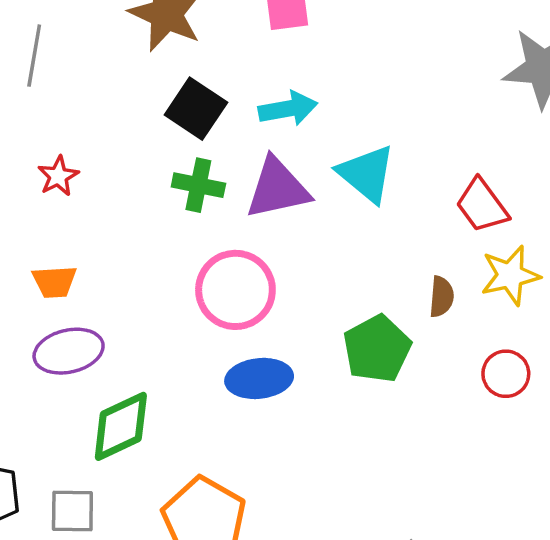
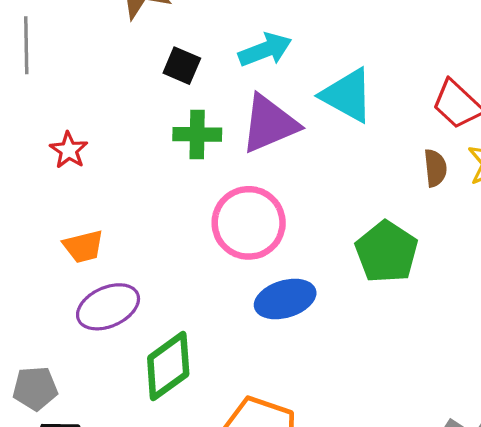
black square: (196, 109) -> (182, 66), size x0.7
brown semicircle: (442, 297) -> (435, 168), moved

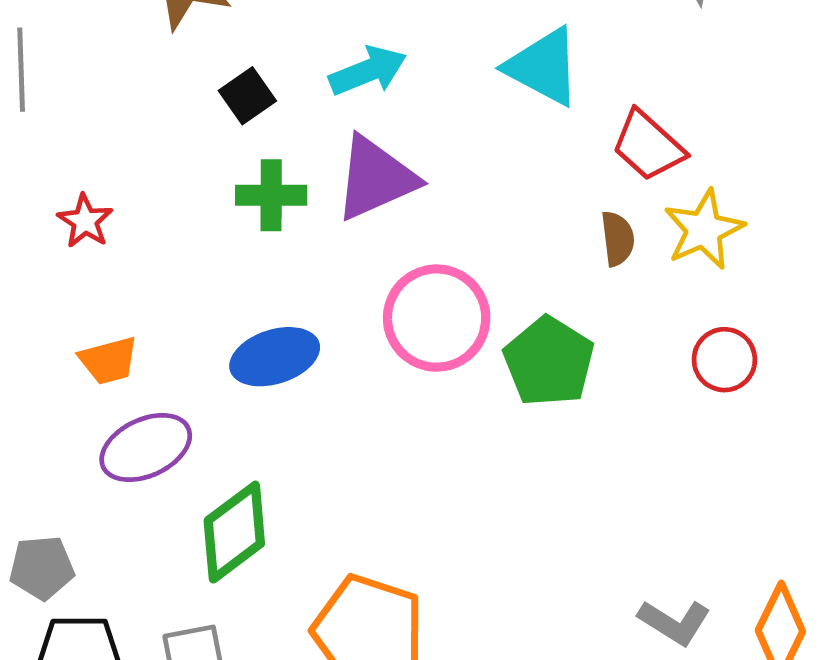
black square: (182, 66) -> (247, 96), turned 33
cyan triangle: (347, 95) -> (543, 67), moved
pink circle: (249, 223) -> (437, 318), moved
blue ellipse: (285, 299) -> (275, 357), moved

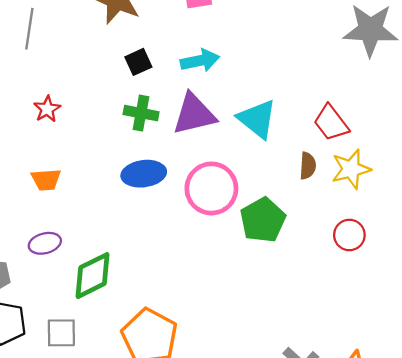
cyan triangle: (543, 67) -> (257, 119), moved
blue ellipse: (275, 357) -> (144, 174), moved
purple ellipse: (146, 448) -> (45, 243), moved, size x0.7

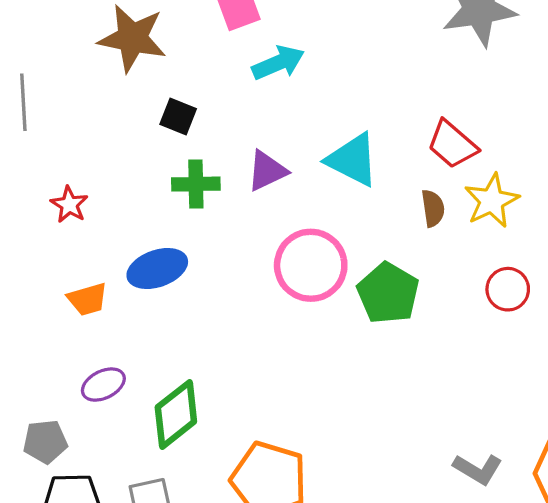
cyan arrow: (200, 61) -> (278, 63), moved
black square: (138, 62) -> (178, 117), turned -32
purple triangle: (194, 114) -> (267, 171), size x0.7
blue ellipse: (144, 174) -> (157, 269), moved

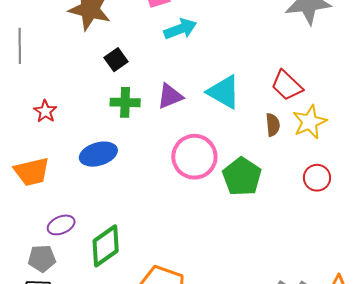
black square: (178, 117) -> (116, 60), turned 30
orange trapezoid: (87, 299) -> (32, 172), moved, size x1.4
gray pentagon: (45, 442) -> (42, 258), moved

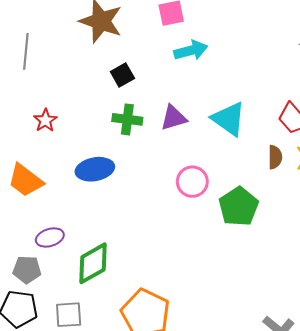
pink circle: (194, 157) -> (192, 182), size x0.7
orange trapezoid: (32, 172) -> (25, 180), turned 45

